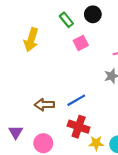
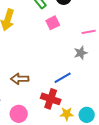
blue line: (76, 100) -> (63, 78), moved

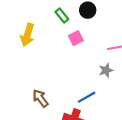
brown arrow: (20, 79) -> (40, 98), turned 54

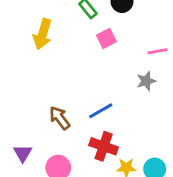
blue line: (87, 97) -> (101, 111), moved

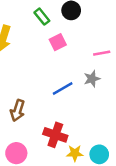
blue line: (101, 111) -> (63, 88), moved
brown arrow: (60, 118) -> (18, 110), turned -125

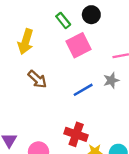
pink square: (58, 42) -> (78, 45), size x1.5
brown arrow: (18, 110) -> (37, 79), moved, turned -66

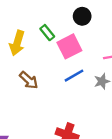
green rectangle: (63, 21) -> (47, 33), moved
blue line: (83, 90) -> (74, 76), moved

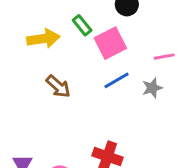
yellow arrow: (17, 43) -> (43, 39), turned -115

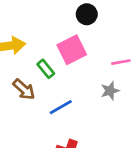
green rectangle: (82, 25) -> (46, 69), moved
blue line: (116, 80) -> (61, 107), moved

